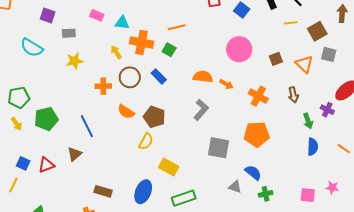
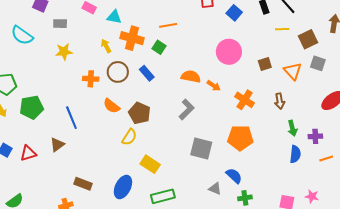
purple cross: (327, 110) -> (315, 136), moved, turned -32
orange line: (344, 149) -> (326, 158), turned -56

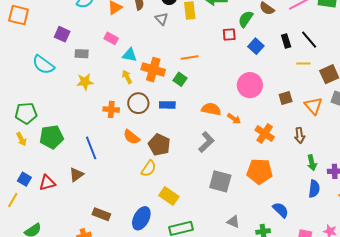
cyan triangle: (114, 17) -> (130, 55), moved
blue rectangle: (147, 73) -> (167, 105), turned -49
blue semicircle: (234, 176) -> (281, 210), moved

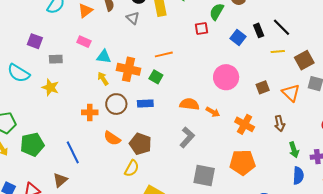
blue square: (256, 46) -> (238, 38), moved
yellow star: (85, 82) -> (50, 87), moved, turned 30

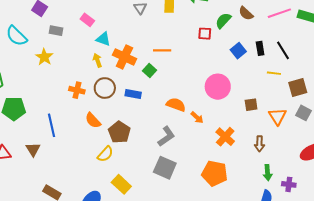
gray square: (204, 176) -> (165, 168), moved
brown triangle: (60, 180) -> (33, 149), turned -35

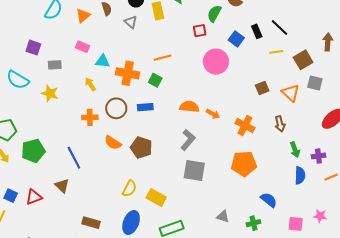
yellow arrow: (97, 60) -> (90, 84), moved
pink circle: (218, 87) -> (216, 62), moved
yellow semicircle: (105, 154) -> (129, 189), moved

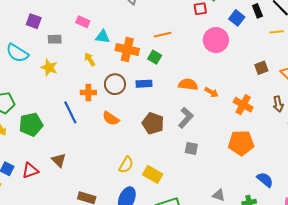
brown pentagon: (141, 148) -> (153, 123), moved
blue line: (74, 158) -> (70, 112), moved
gray square: (194, 171) -> (191, 148), size x0.6

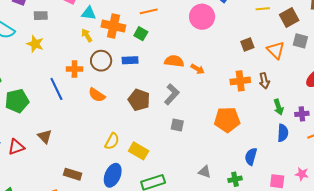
yellow arrow: (90, 59) -> (87, 35), moved
orange cross: (243, 105) -> (240, 81), moved, turned -36
blue semicircle: (265, 180) -> (251, 156), turned -114

